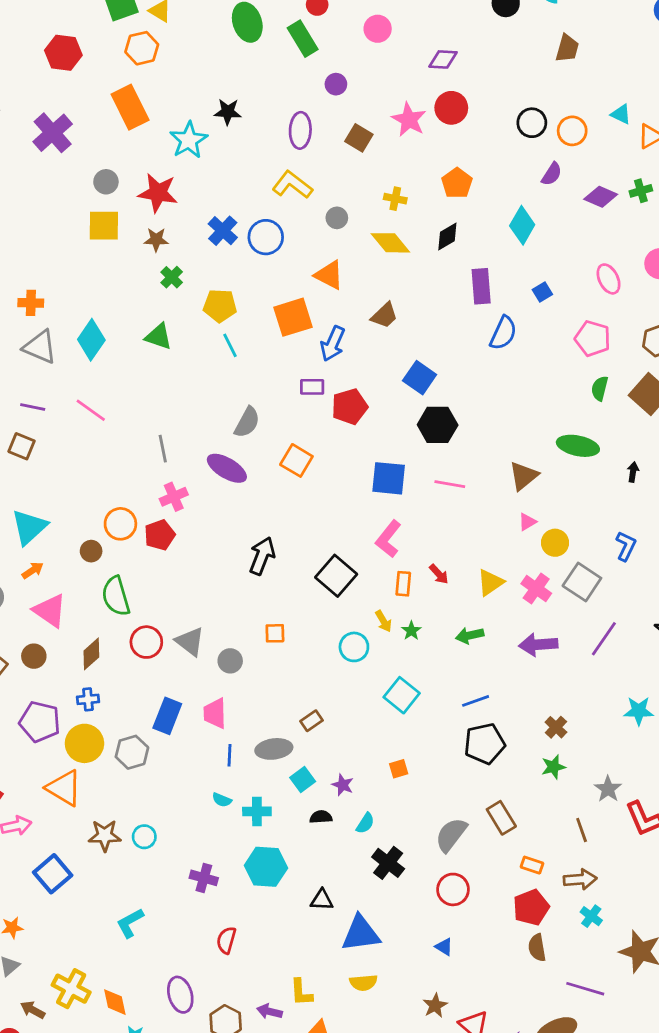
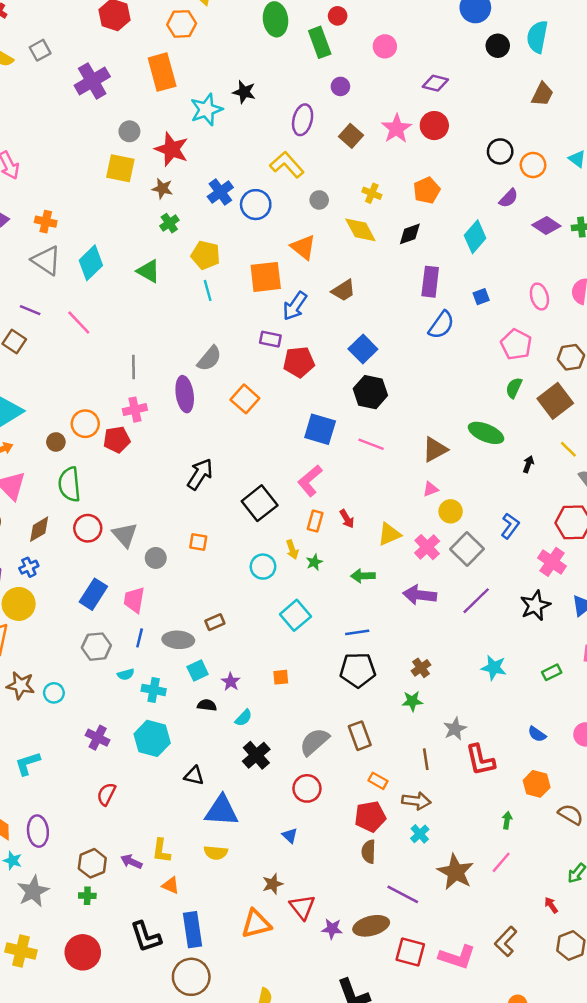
purple ellipse: (227, 468) -> (185, 394), turned 40
blue cross: (88, 699) -> (29, 567), turned -30
gray hexagon: (132, 752) -> (96, 647), moved
cyan semicircle: (222, 800) -> (126, 674), turned -49
purple ellipse: (180, 995) -> (38, 831), moved

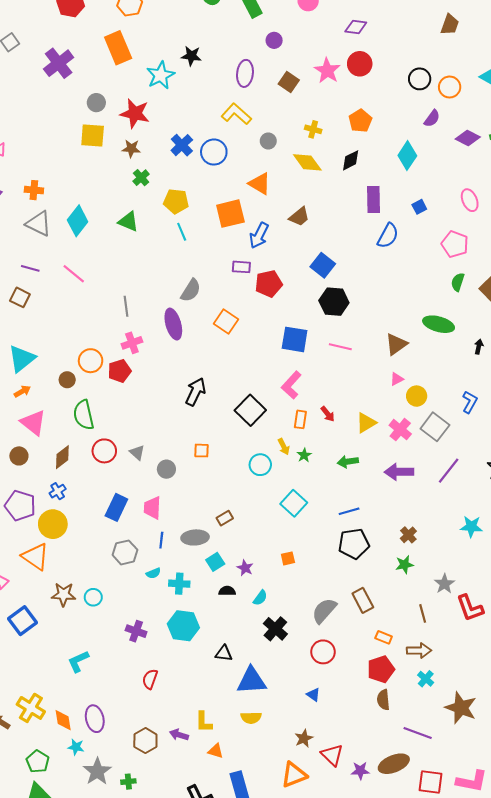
gray triangle: (125, 535) -> (137, 453), size x0.7
green cross: (87, 896) -> (128, 782), moved

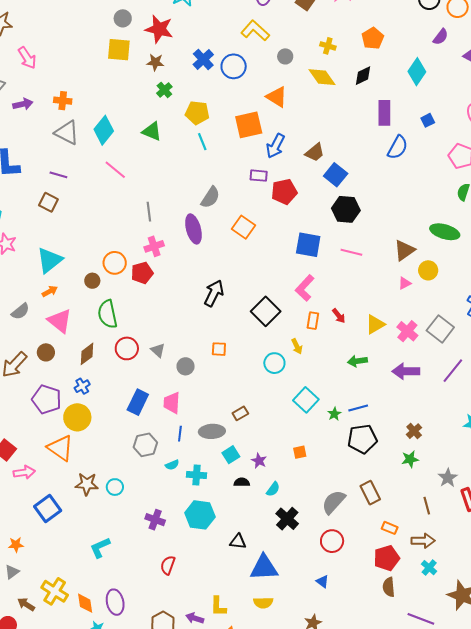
brown trapezoid: (299, 217) -> (315, 152), moved
pink line: (74, 274) -> (115, 170), moved
yellow circle: (417, 396) -> (428, 270), moved
green star: (304, 455) -> (334, 414), moved

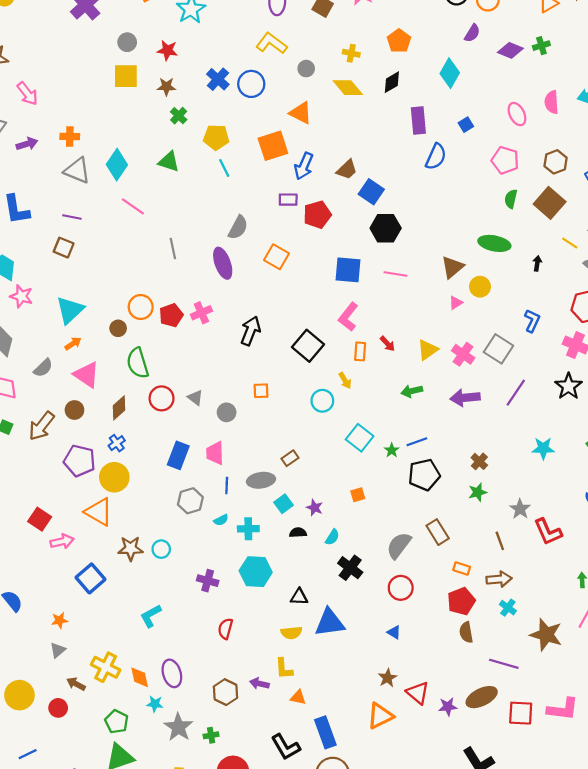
red star: (159, 29) -> (167, 50), size x0.7
pink cross: (154, 246) -> (201, 313), moved
yellow semicircle: (263, 603) -> (291, 633), moved

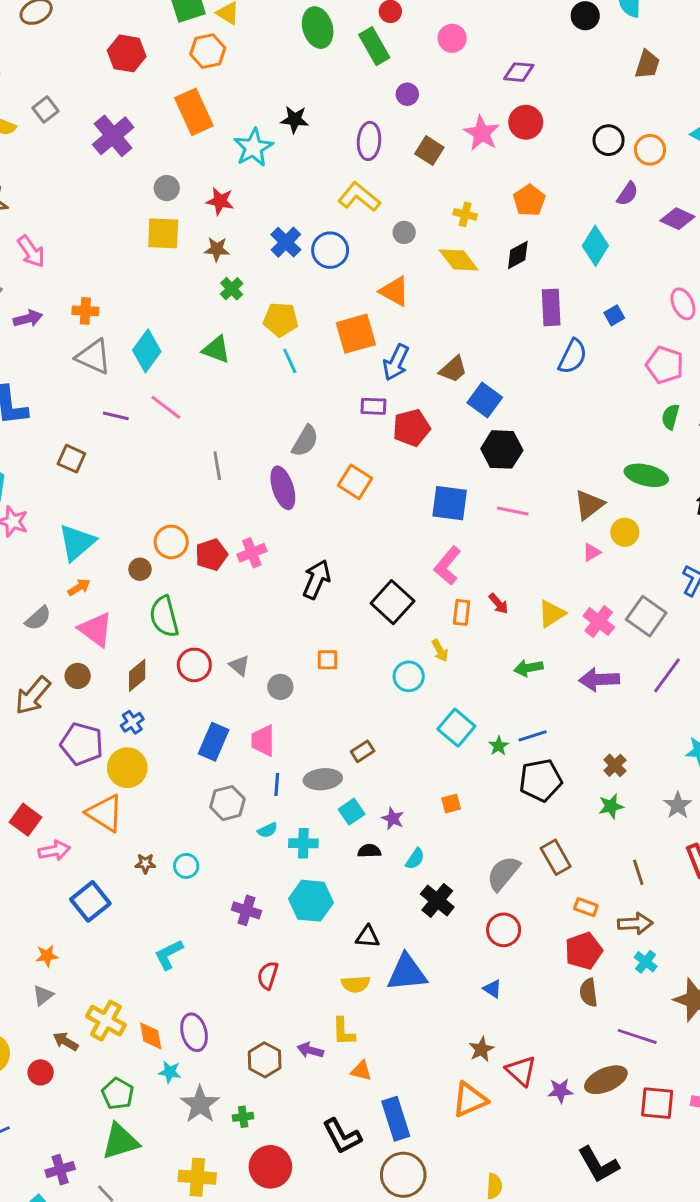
purple line: (72, 217) -> (116, 416), moved
gray star: (520, 509) -> (678, 805), moved
brown star: (131, 548) -> (145, 864), size x0.6

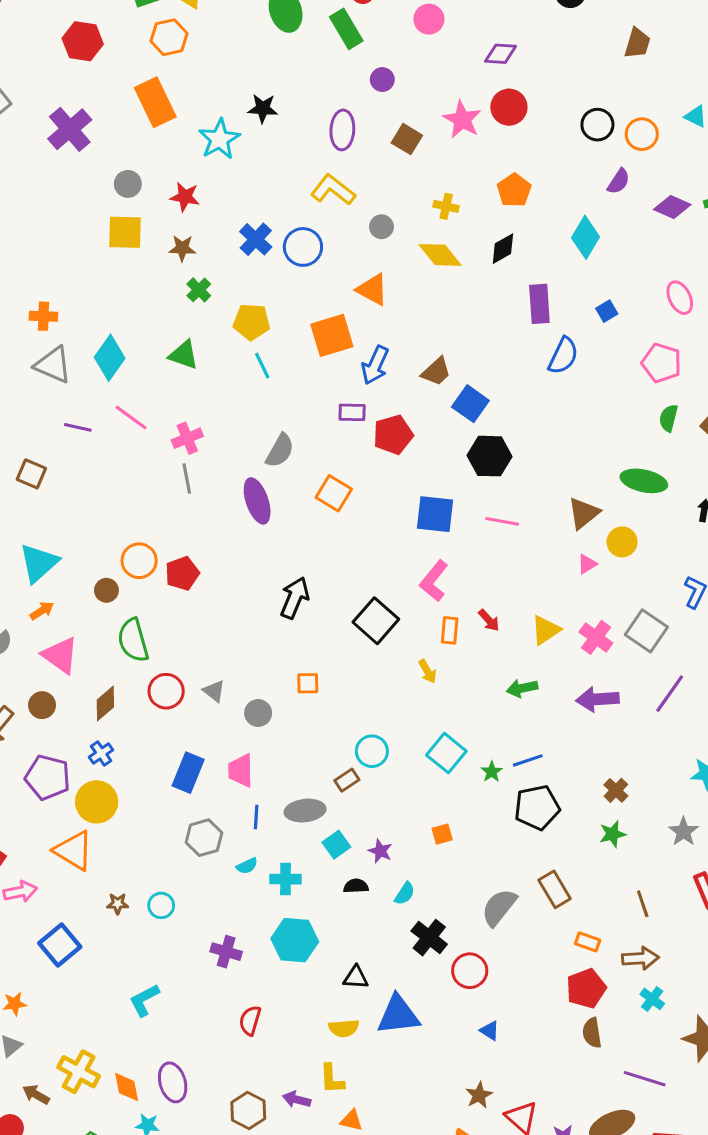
pink cross: (252, 553) -> (187, 438), moved
cyan circle: (409, 676) -> (372, 751), moved
red circle: (504, 930) -> (470, 971), moved

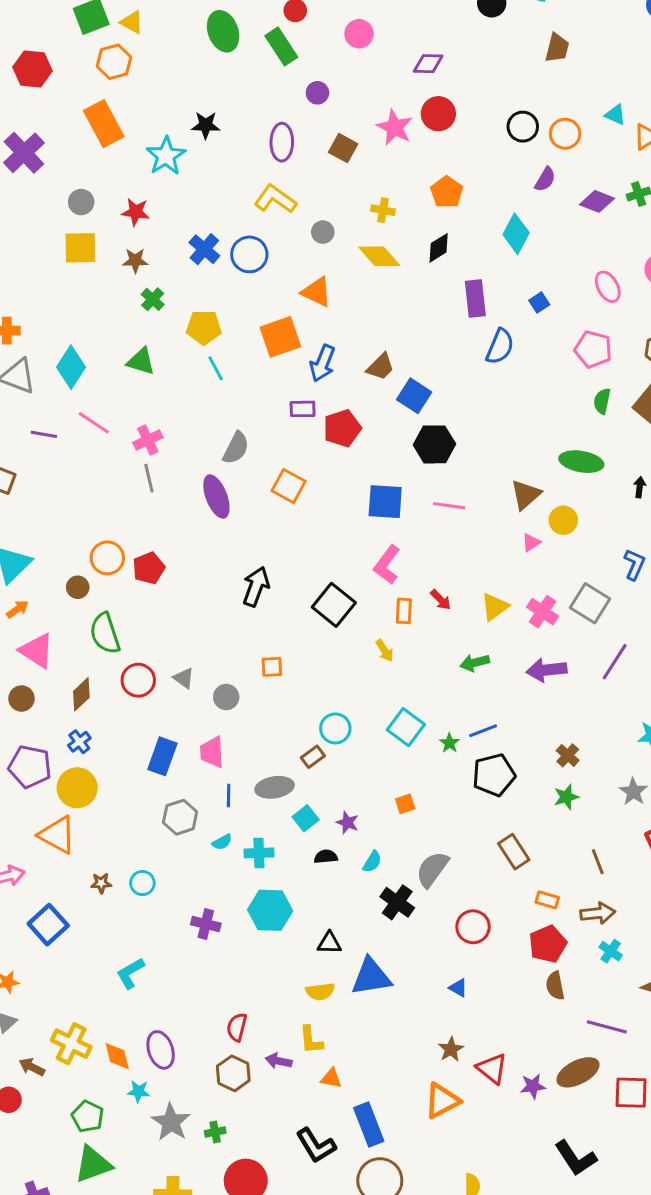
gray semicircle: (499, 907) -> (432, 869), moved
red circle: (470, 971) -> (473, 927), moved
red semicircle: (250, 1020) -> (237, 1027), moved

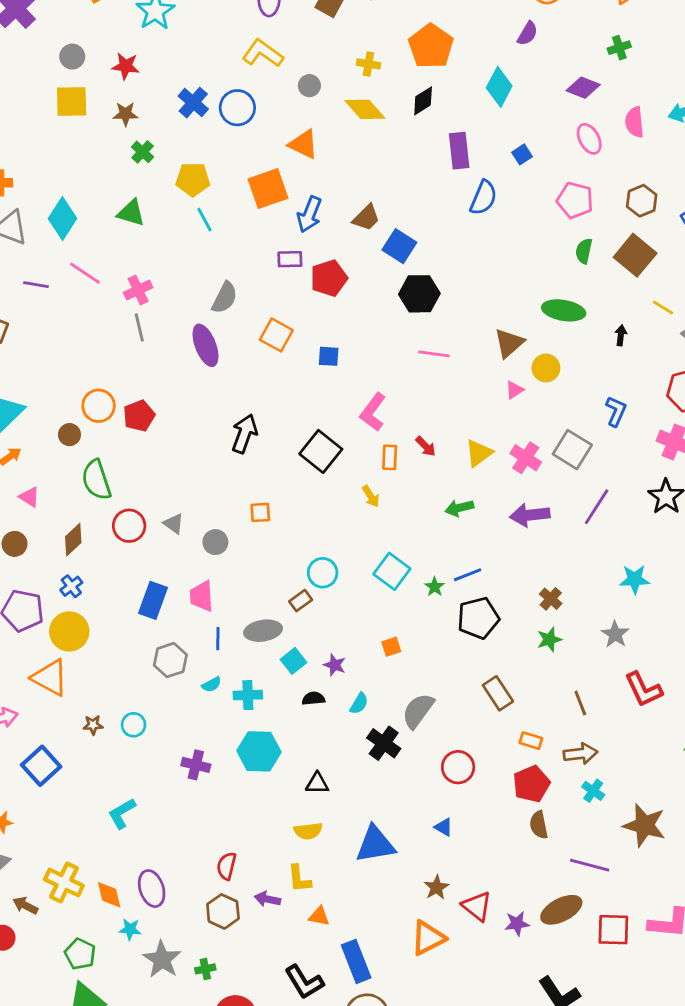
orange pentagon: (447, 192) -> (431, 46), size x1.4
purple diamond: (597, 201) -> (583, 88), moved
blue square: (385, 502) -> (329, 356), moved, size x0.6
pink triangle: (37, 651) -> (29, 497), size x0.6
blue triangle: (371, 977) -> (375, 844), moved

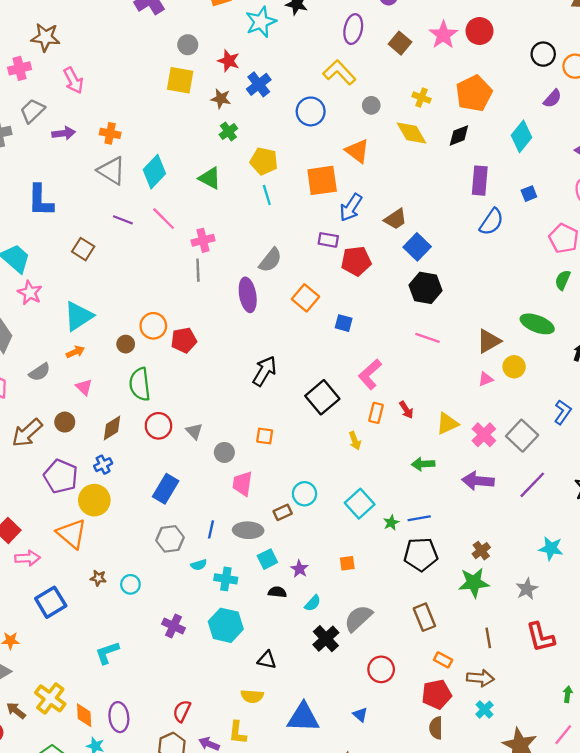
blue cross: (193, 103) -> (259, 84), moved
pink trapezoid: (202, 596) -> (242, 484), moved
green star: (549, 640) -> (474, 583), size x1.5

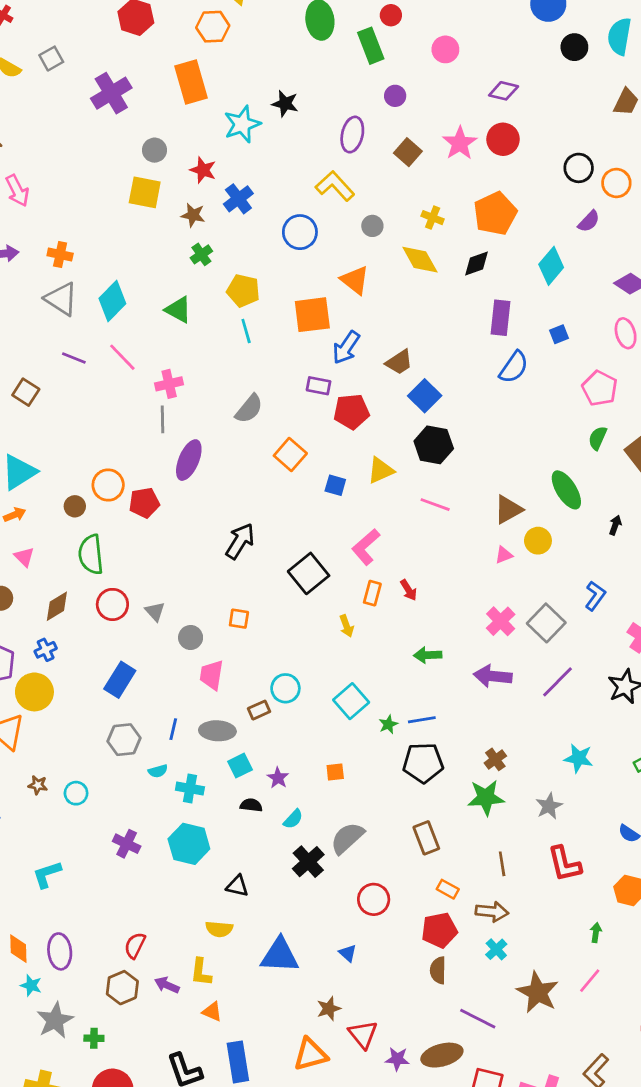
purple ellipse: (248, 295) -> (189, 460), moved, turned 32
green ellipse: (537, 324) -> (566, 490), turned 36
yellow triangle: (447, 424) -> (381, 470), moved

